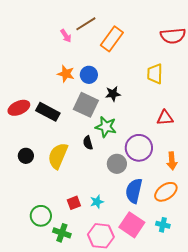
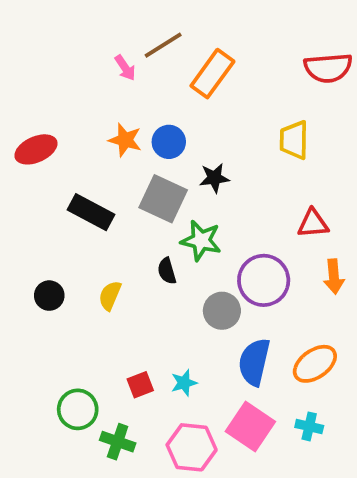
red ellipse: (19, 108) -> (36, 149), moved
yellow semicircle: (58, 156) -> (110, 296), size x0.6
orange arrow: (172, 161) -> (334, 277), moved

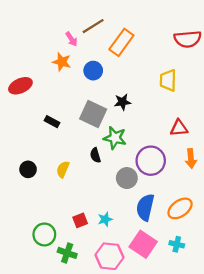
orange star: (125, 140) -> (62, 62), moved
blue circle: (169, 142) -> (93, 71), moved
black rectangle: (91, 212) -> (52, 122), size x0.6

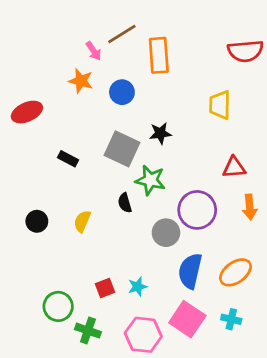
orange rectangle: (121, 42) -> (159, 55), turned -40

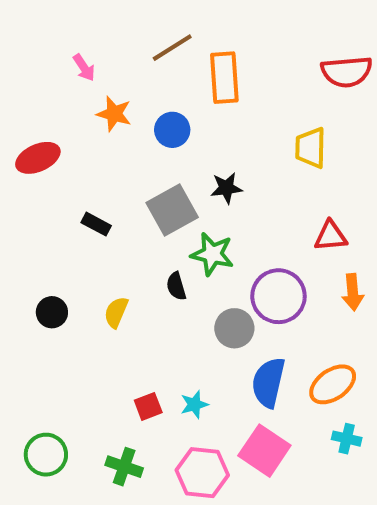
pink arrow: (94, 51) -> (84, 68), moved
gray square: (122, 149) -> (172, 210), turned 36
green circle: (58, 306) -> (46, 455), moved
cyan cross: (231, 319) -> (347, 439), moved

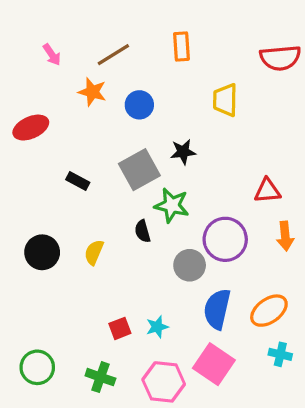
brown line: (172, 48) -> (113, 55), moved
pink arrow: (84, 68) -> (52, 55), moved
orange rectangle: (224, 78) -> (181, 47), moved, size x0.7
yellow trapezoid: (311, 148) -> (225, 100), moved
black circle: (52, 312) -> (42, 252), size x1.4

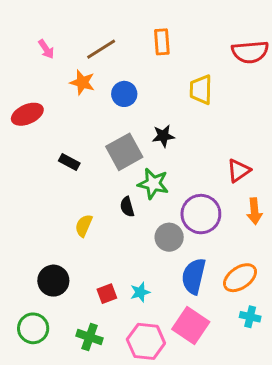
red triangle: (267, 191) -> (239, 171), turned -30
black circle: (42, 252) -> (53, 281), moved

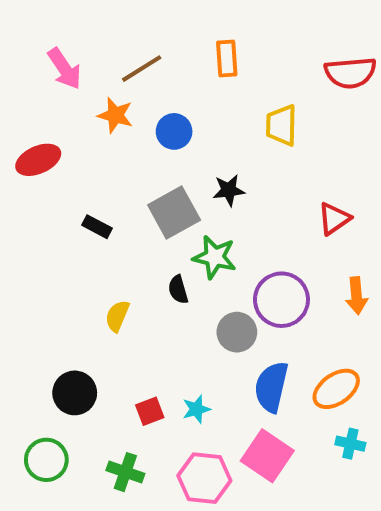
pink arrow: (46, 49) -> (65, 69), size x1.5
red triangle: (239, 171) -> (334, 219), moved

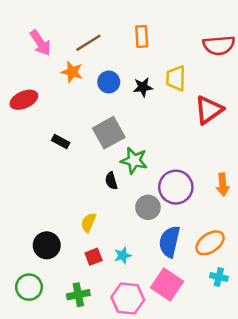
black star: (229, 190) -> (143, 87), moved
red triangle: (334, 219) -> (209, 110), moved, size x1.4
yellow semicircle: (117, 316) -> (88, 223), moved
green cross: (125, 472) -> (78, 295), turned -30

